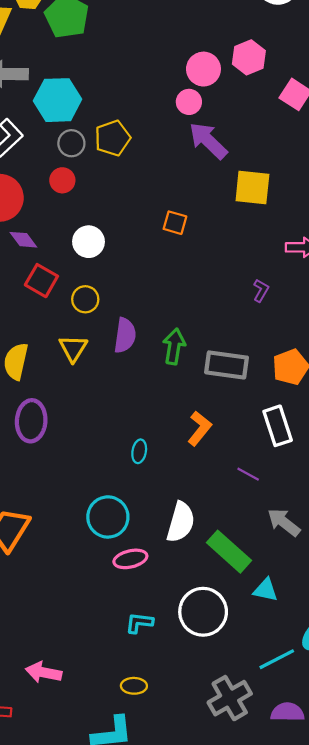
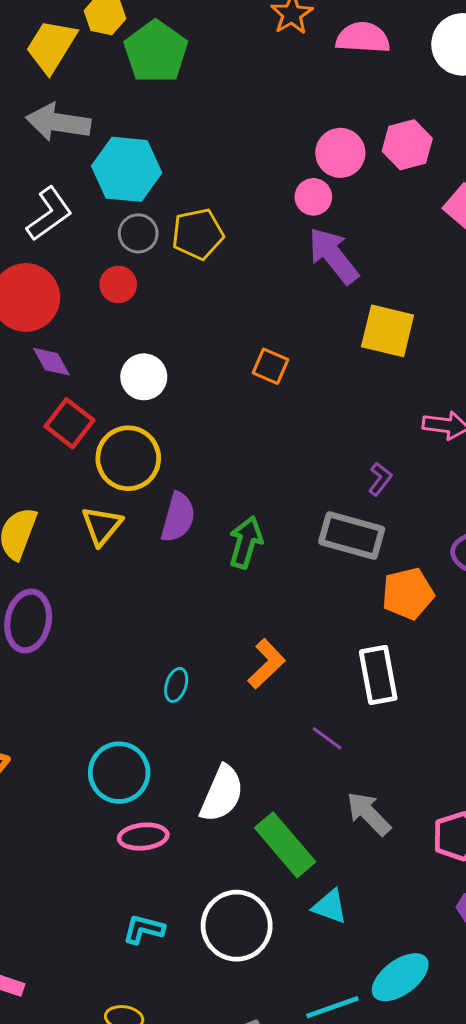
yellow circle: (85, 299) -> (128, 458), size x1.6
gray rectangle: (227, 365) -> (352, 535), moved

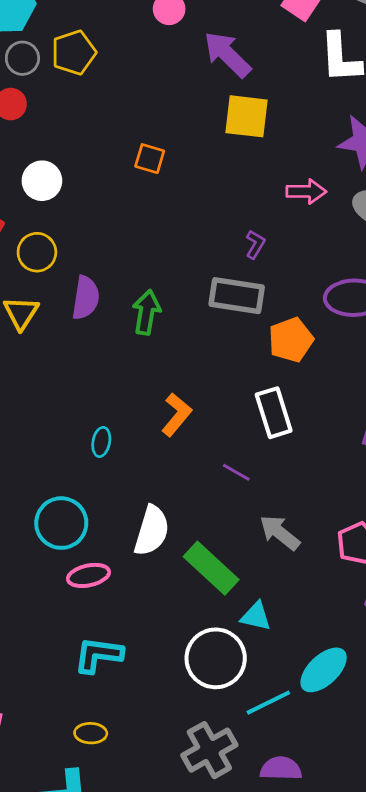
purple arrow: (333, 256) -> (227, 54), moved
yellow circle: (128, 458) -> (37, 252), size x0.7
white circle: (237, 926) -> (216, 658), moved
cyan L-shape: (144, 929) -> (98, 655), size x1.4

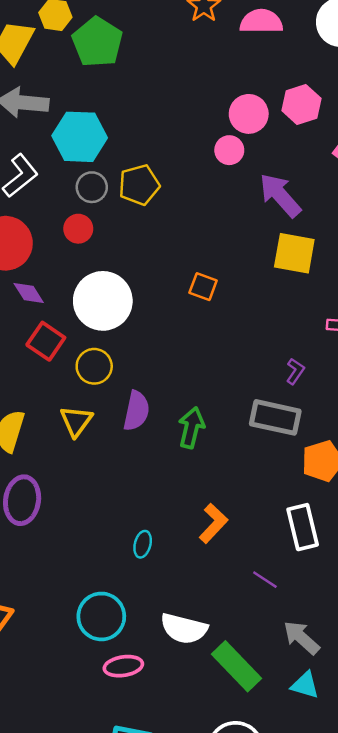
white circle: (42, 181) -> (103, 301), size x1.6
white semicircle: (152, 531) -> (184, 629), turned 84
cyan triangle: (256, 616) -> (305, 685), moved

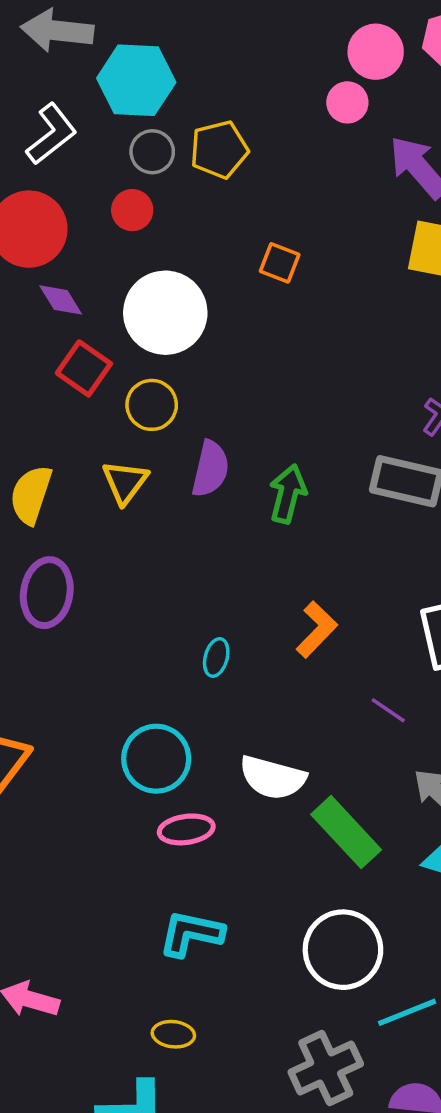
orange square: (203, 287) -> (280, 263), moved

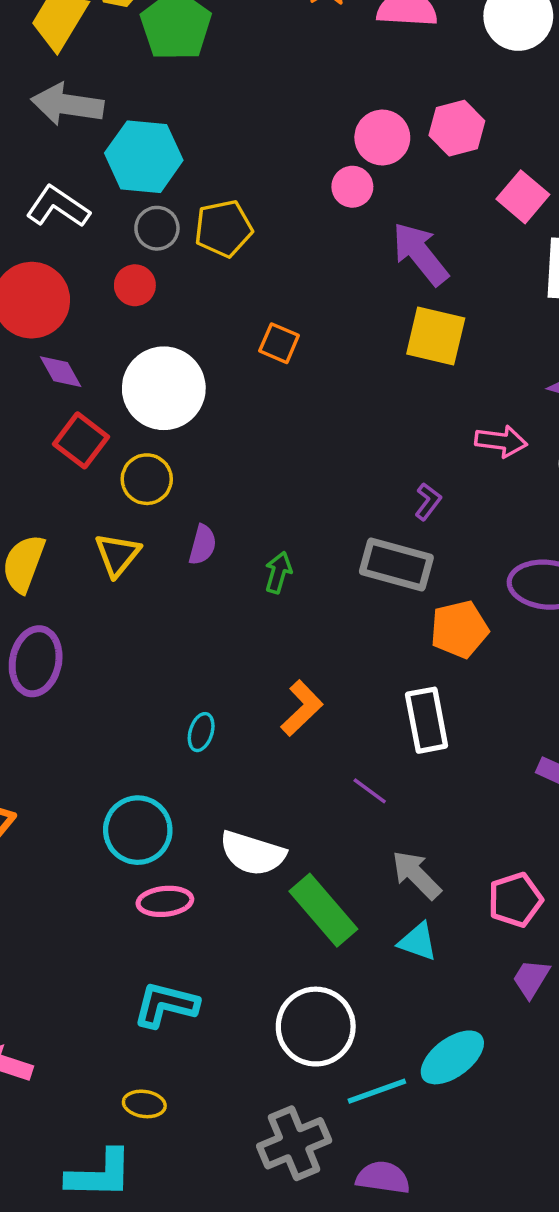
white L-shape: (51, 134) -> (58, 207), turned -110
purple semicircle: (210, 469) -> (203, 545), size x0.7
green arrow: (288, 494) -> (278, 572), size x0.7

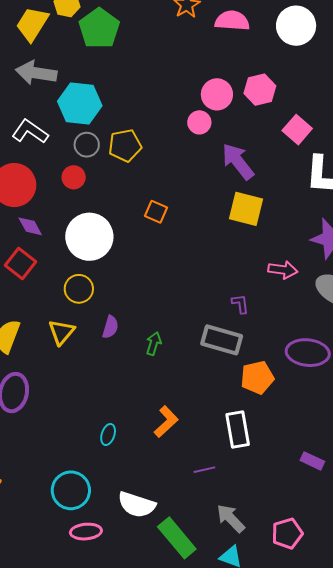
red square: (81, 440) -> (21, 263), moved
purple L-shape: (428, 501) -> (240, 304), turned -45
purple line: (370, 791) -> (204, 470), turned -50

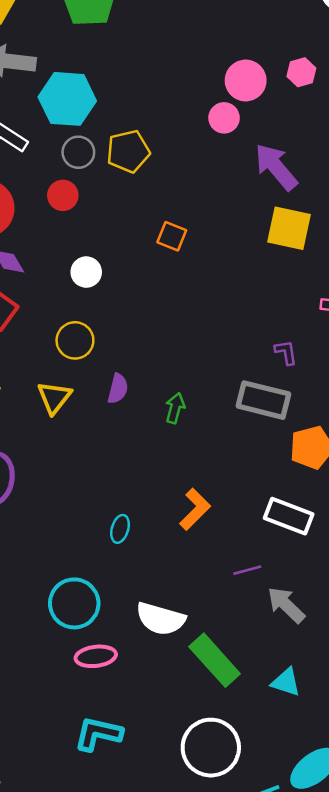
pink hexagon: (260, 90) -> (301, 72), size x0.7
white circle: (89, 237) -> (86, 272), size x0.5
white rectangle: (238, 430) -> (289, 516), turned -57
gray arrow: (231, 518) -> (286, 605), moved

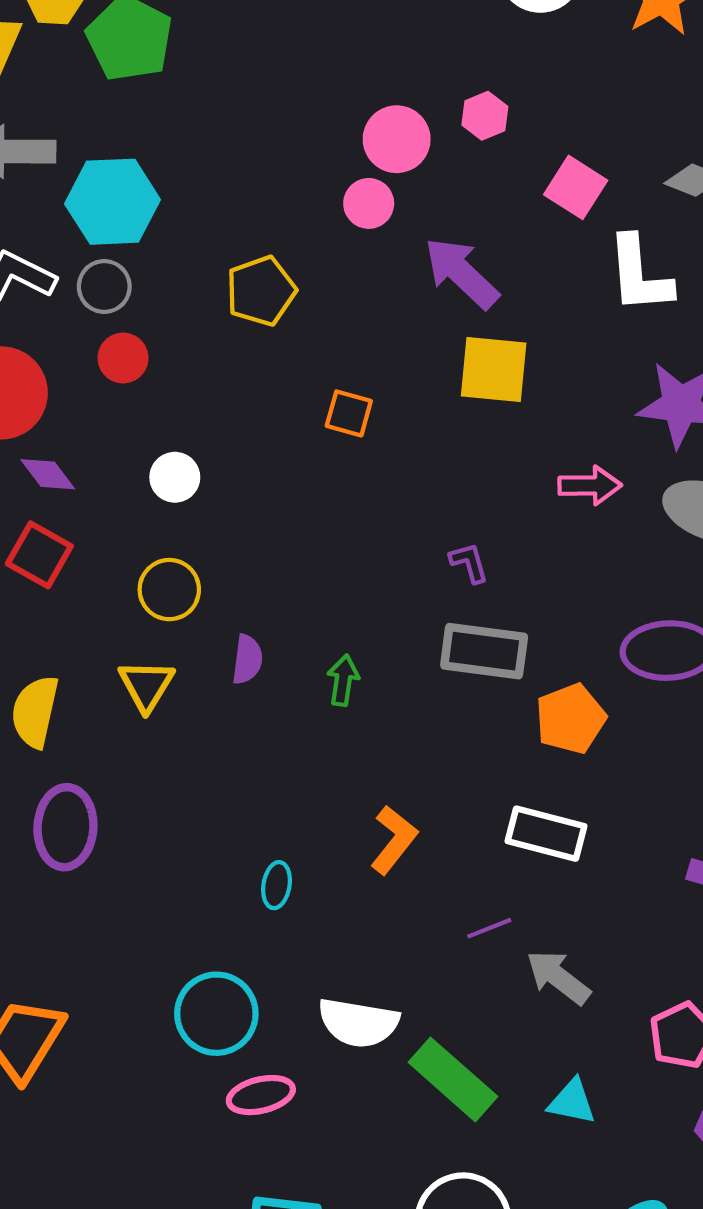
yellow pentagon: (128, 151) -> (261, 291), moved
gray circle: (78, 152) -> (104, 287), moved
orange square: (172, 236) -> (349, 413), moved
purple L-shape: (286, 352) -> (469, 563), moved

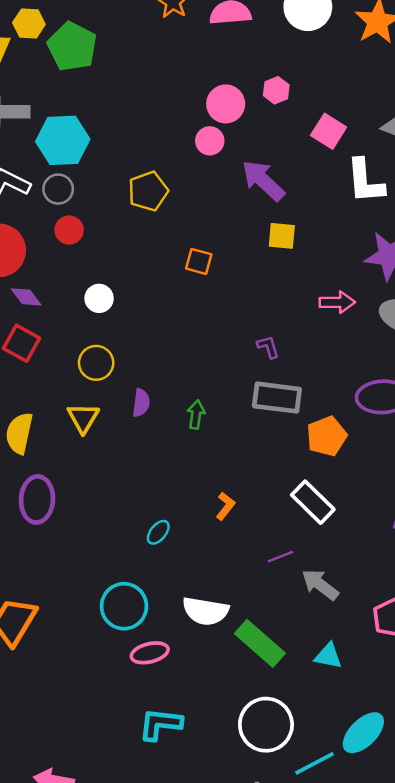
yellow square: (494, 369) -> (282, 236), size x0.7
white rectangle: (546, 834) -> (313, 502), turned 30
orange L-shape: (394, 840) -> (225, 506), size x0.7
cyan ellipse: (276, 885) -> (158, 532), turned 30

